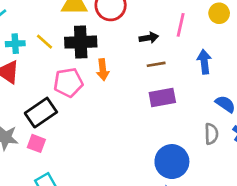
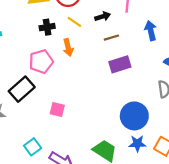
yellow line: (45, 42) -> (74, 22), moved
black cross: (81, 42) -> (47, 27), size x0.6
pink square: (36, 143) -> (57, 110), moved

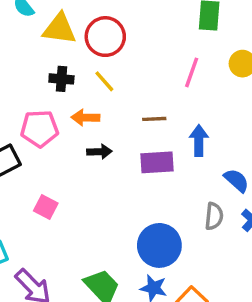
black arrow: (103, 17) -> (99, 152), moved
blue arrow: (151, 31) -> (199, 141), moved
orange arrow: (68, 47) -> (85, 118), turned 91

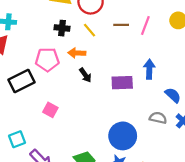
brown line: (154, 119) -> (121, 25), moved
black arrow: (99, 152) -> (85, 75), turned 56
gray semicircle: (214, 216) -> (158, 118), turned -84

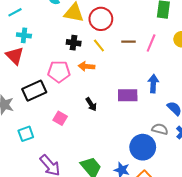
black arrow: (85, 75) -> (91, 104), moved
blue circle: (123, 136) -> (143, 147), moved
cyan square: (17, 139) -> (26, 134), moved

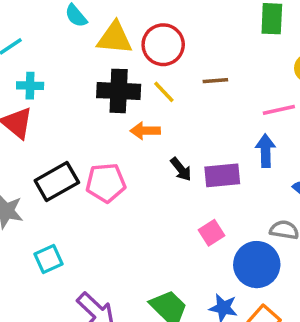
black cross: (74, 43) -> (119, 91), size x1.6
pink line: (151, 43) -> (279, 110), moved, turned 60
pink pentagon: (59, 72) -> (106, 183), moved
black arrow: (91, 104) -> (181, 169), moved
pink square: (60, 118) -> (212, 233), moved, turned 32

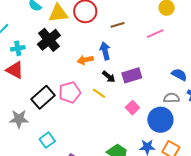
black cross: (119, 91) -> (49, 40), moved, turned -30
yellow line: (164, 92) -> (99, 93), moved
blue arrow: (266, 151) -> (105, 51), moved

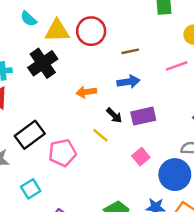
blue arrow: (105, 51) -> (128, 82), moved, turned 90
pink pentagon: (70, 92) -> (62, 153), moved

